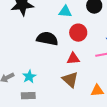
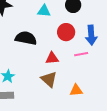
red circle: (78, 33) -> (66, 32), moved

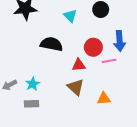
cyan triangle: (44, 11) -> (70, 16), turned 40
red circle: (66, 32) -> (93, 47), moved

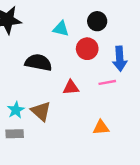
cyan triangle: (70, 16) -> (61, 29), turned -32
red circle: (93, 47) -> (87, 49), moved
brown triangle: (76, 87) -> (41, 111), moved

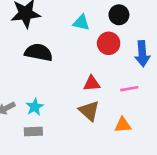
black semicircle: (38, 62) -> (39, 52), moved
pink line: (107, 82) -> (129, 89), moved
brown triangle: (41, 111) -> (89, 111), moved

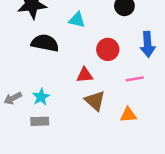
cyan triangle: (81, 23) -> (77, 20), moved
red circle: (109, 43) -> (108, 49), moved
red triangle: (92, 83) -> (85, 75), moved

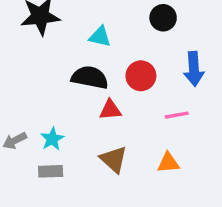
black semicircle: (45, 43) -> (90, 77), moved
brown triangle: (95, 101) -> (114, 159), moved

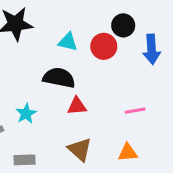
blue arrow: (194, 69) -> (152, 49), moved
red circle: (141, 76) -> (104, 46), moved
cyan star: (52, 139) -> (26, 114), moved

